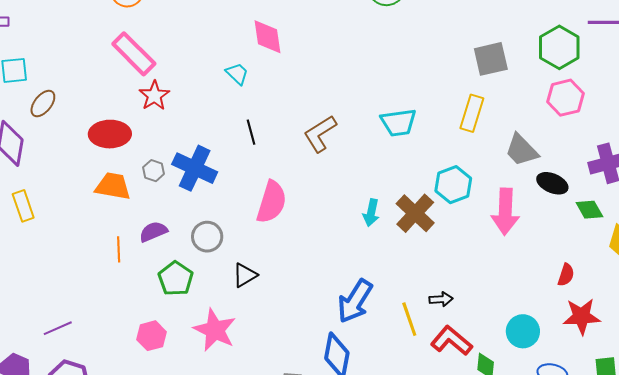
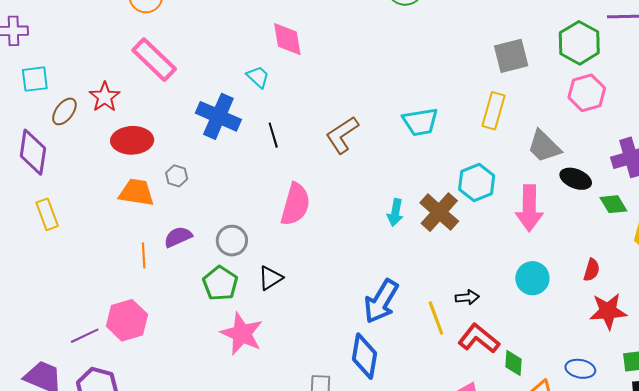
red star: (154, 96) -> (105, 97), moved
blue cross: (195, 168) -> (218, 116), moved
green pentagon: (176, 279) -> (220, 283), moved
cyan circle: (523, 331) -> (532, 278), moved
pink hexagon: (151, 336) -> (127, 320), moved, size x1.4

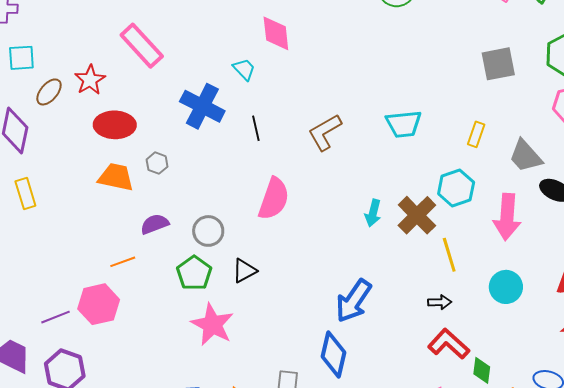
yellow rectangle: (493, 111) -> (476, 134), moved, size x0.7
orange line: (144, 255) -> (123, 262), moved, turned 70
yellow line: (436, 318) -> (449, 255), moved

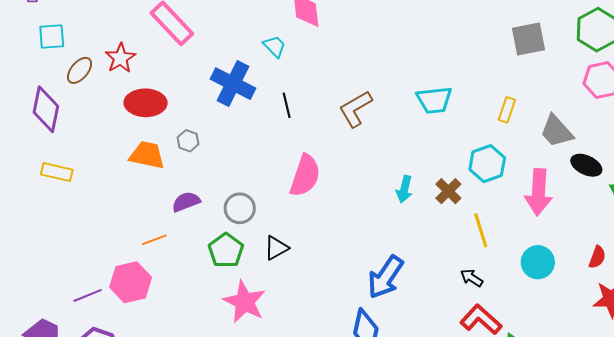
yellow rectangle: (25, 194) -> (57, 172), turned -60
brown cross: (417, 215) -> (448, 191), size x0.7
black arrow: (440, 302) -> (472, 278), turned -145

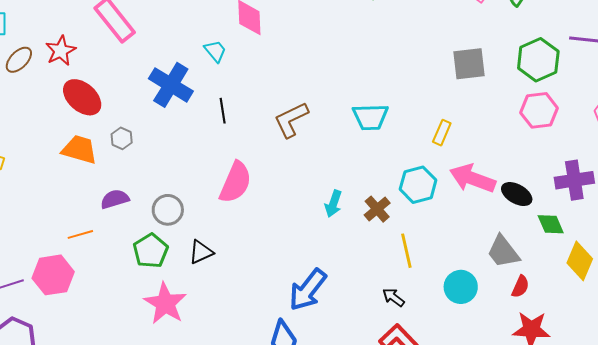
red ellipse: (146, 103) -> (82, 97), turned 36
gray trapezoid: (557, 131) -> (503, 252), moved
pink arrow: (538, 192) -> (472, 178), moved, turned 102

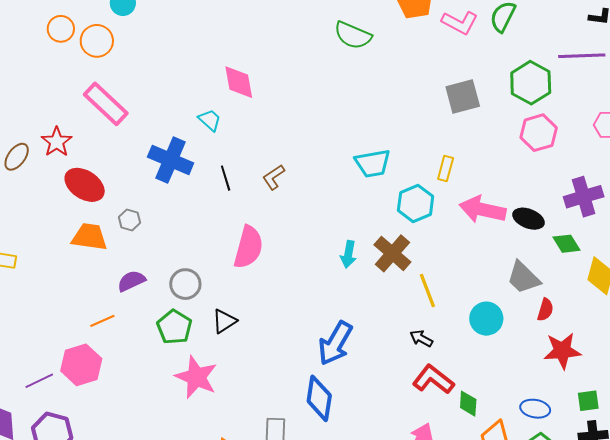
brown L-shape: (291, 120) -> (274, 177), moved, size x0.7
cyan hexagon: (418, 185) -> (416, 203), moved
brown cross: (377, 209) -> (392, 253), size x1.4

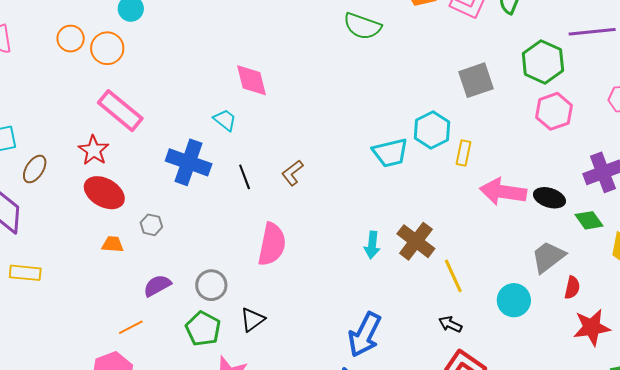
red star: (57, 142) -> (94, 150), moved
cyan hexagon: (416, 203) -> (432, 130), moved
orange trapezoid: (89, 237) -> (113, 244), size x0.6
gray trapezoid: (523, 278) -> (548, 257), turned 102

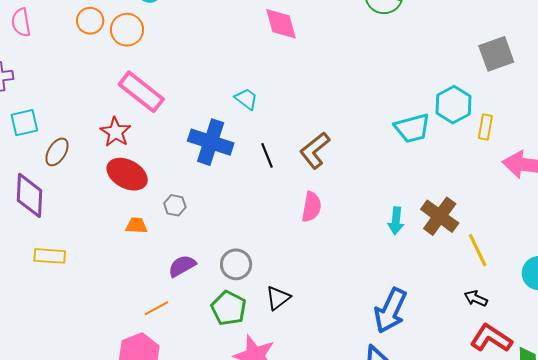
pink diamond: (252, 80) -> (281, 24), moved
brown L-shape: (292, 173) -> (315, 150), size x1.4
pink semicircle: (272, 244) -> (311, 207), moved, size x0.7

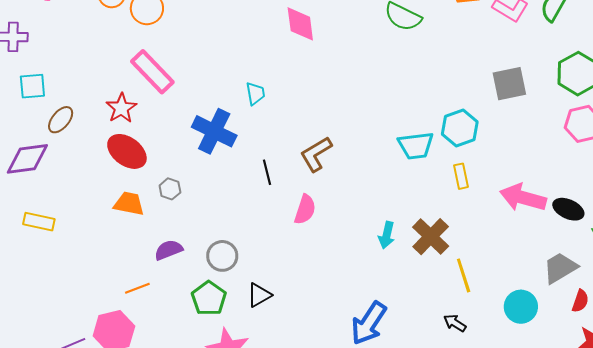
cyan trapezoid: (246, 99) -> (255, 94), turned 35
yellow rectangle: (485, 127) -> (461, 176), moved, turned -30
black line: (267, 155) -> (267, 172), moved
purple diamond: (30, 195) -> (27, 159), turned 72
orange trapezoid: (136, 226) -> (129, 204), size x1.4

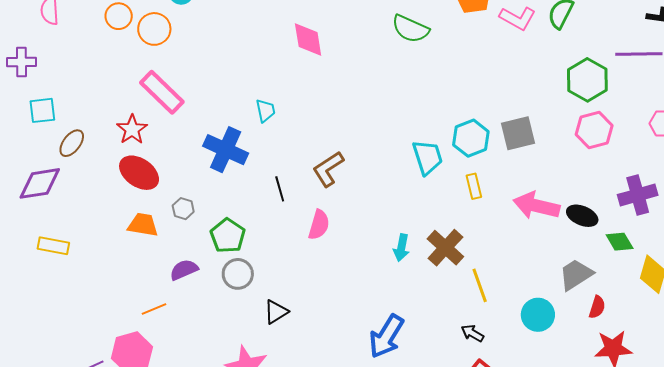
gray square: (509, 84) -> (518, 133), moved
cyan trapezoid: (416, 146) -> (427, 157), turned -99
green pentagon: (209, 298) -> (228, 236), moved

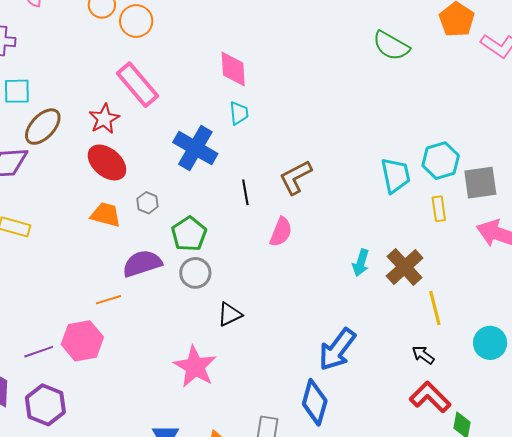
pink diamond: (308, 39) -> (233, 69), moved
gray square: (518, 133) -> (480, 183), moved
brown ellipse: (72, 143) -> (43, 127), size x1.4
purple semicircle: (184, 270) -> (142, 263), size x1.4

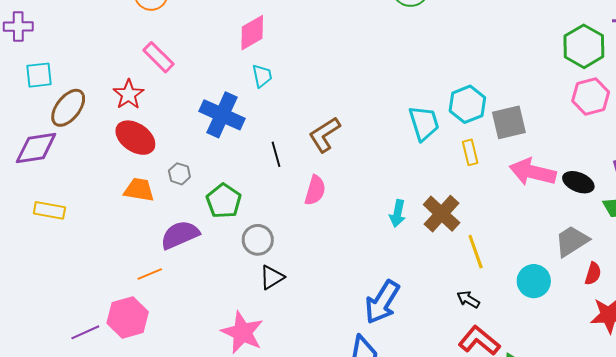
pink diamond: (233, 69) -> (252, 33), turned 69
pink rectangle: (138, 85) -> (159, 57), size x0.7
gray circle: (195, 273) -> (258, 240), moved

